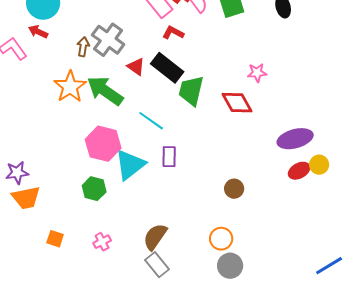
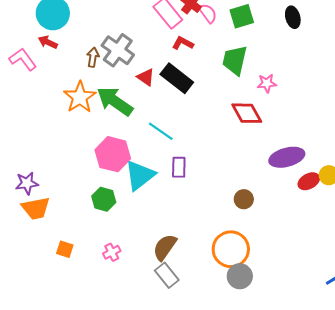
green trapezoid: (191, 91) -> (235, 60), moved
purple ellipse: (295, 139) -> (287, 157), moved
orange circle: (221, 239) -> (231, 249), size x1.6

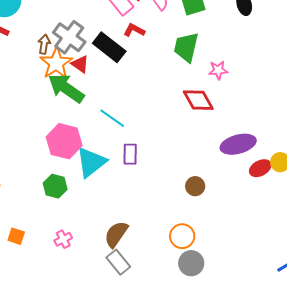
red triangle: (146, 77) -> (80, 64), moved
black rectangle: (177, 78) -> (109, 47), moved
orange star: (80, 97) -> (56, 63), moved
orange circle: (231, 249) -> (182, 236), size x0.7

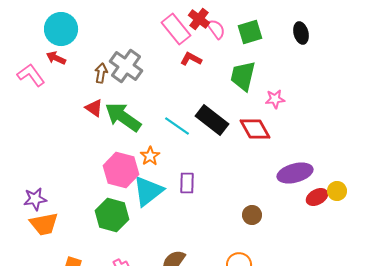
black rectangle: (109, 47) -> (212, 120), moved
orange star: (56, 63) -> (150, 156), moved, size x0.6
red triangle: (80, 64) -> (94, 108), moved
cyan line: (112, 118) -> (177, 126), moved
green hexagon: (55, 186) -> (112, 215), size x1.4

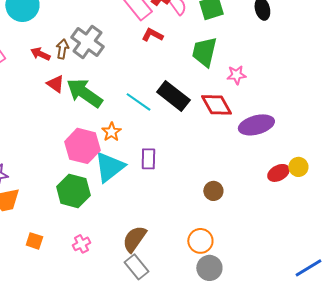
red arrow: (56, 58) -> (40, 54), moved
purple ellipse: (295, 173) -> (256, 125), moved

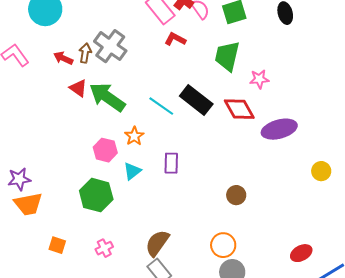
pink hexagon: (82, 146) -> (105, 150), size x0.7
cyan triangle: (109, 167) -> (132, 171), size x0.6
red ellipse: (278, 173) -> (301, 253), moved

